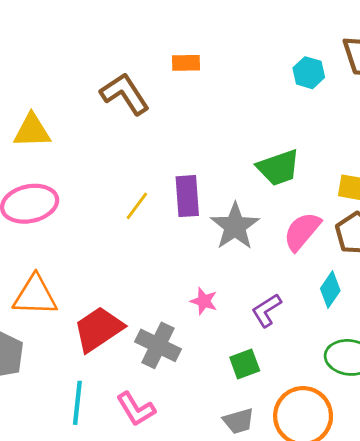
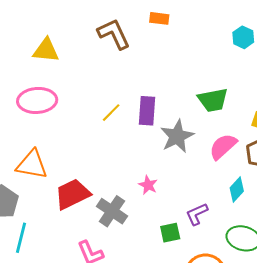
purple L-shape: (266, 310) -> (197, 214), moved
cyan line: (77, 403) -> (21, 238), moved

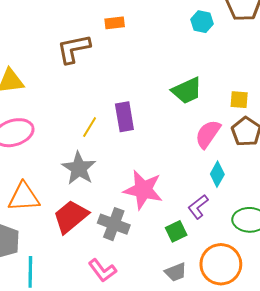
brown L-shape: (114, 34) -> (74, 49), turned -63
gray star: (177, 136) -> (79, 168), moved
pink star: (148, 185) -> (143, 190), size x2.0
cyan diamond: (237, 189) -> (217, 174), moved

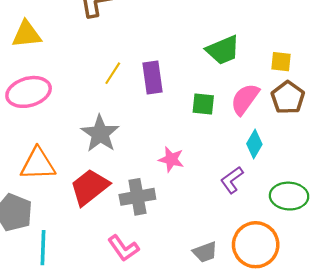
yellow line: (90, 127) -> (113, 73), moved
pink star: (143, 190) -> (171, 159), size x0.6
gray cross: (114, 224) -> (137, 197), turned -32
green square: (176, 231) -> (203, 104), moved, turned 30

